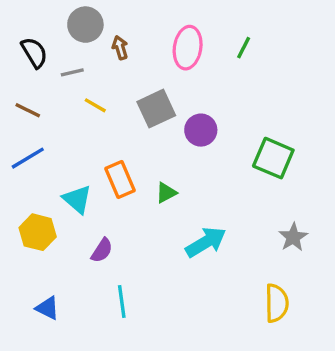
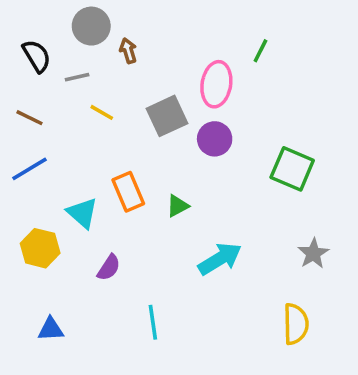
pink ellipse: (188, 48) -> (216, 84), moved
cyan line: (122, 301) -> (153, 322), moved
blue triangle: (48, 308) -> (51, 329), turned -30

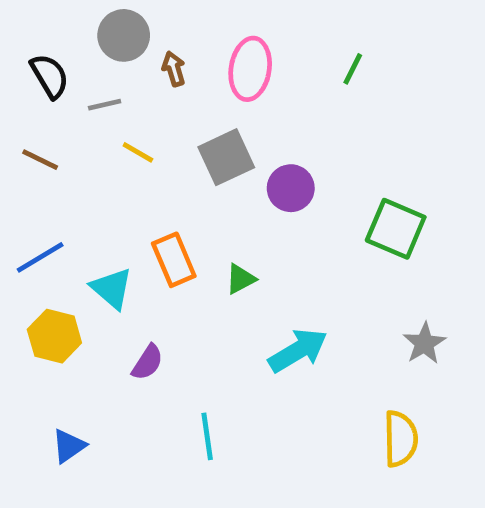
pink ellipse: (216, 84) -> (250, 69), moved
blue line: (30, 169) -> (40, 257), moved
blue triangle: (51, 329) -> (69, 446), turned -32

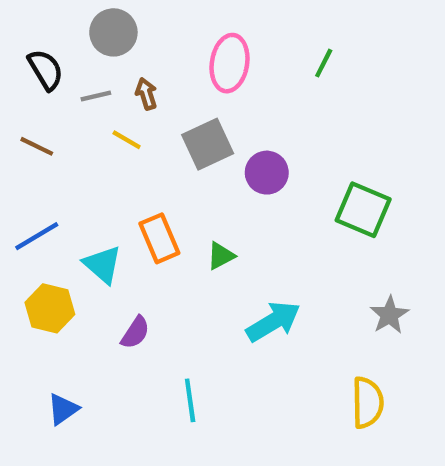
brown arrow: (174, 69) -> (146, 94), moved

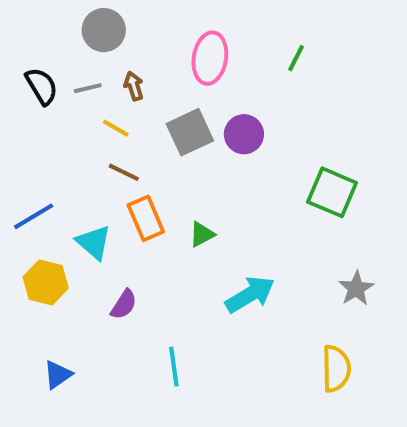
black semicircle: (46, 70) -> (42, 86), moved
brown line: (37, 146) -> (124, 172), moved
purple circle: (267, 173) -> (244, 134), moved

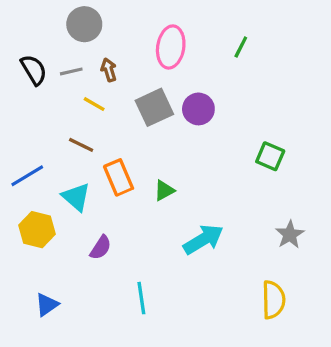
brown line: (124, 172) -> (81, 145), moved
green square: (332, 192) -> (270, 156), size x0.7

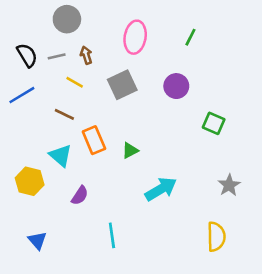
purple circle: (198, 109) -> (176, 86), moved
blue line: (27, 176) -> (22, 95), moved
blue triangle: (47, 305) -> (37, 240), turned -36

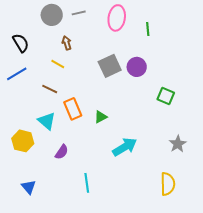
pink ellipse: (135, 37) -> (117, 18), moved
green line: (190, 37) -> (148, 29), turned -32
gray line: (57, 56) -> (79, 13), moved
gray square: (122, 85) -> (110, 66), moved

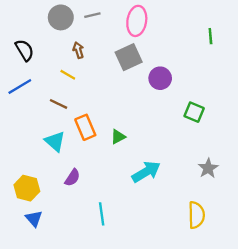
green line: (148, 29) -> (210, 36), moved
gray square: (110, 66) -> (129, 57), moved
yellow hexagon: (23, 141) -> (27, 188), moved

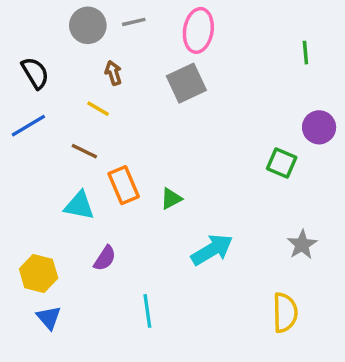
purple circle: (160, 78) -> (319, 127), moved
cyan triangle: (55, 141) -> (79, 206), turned -30

